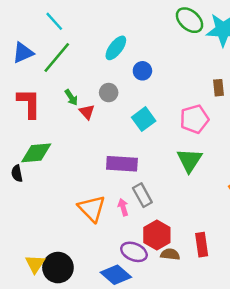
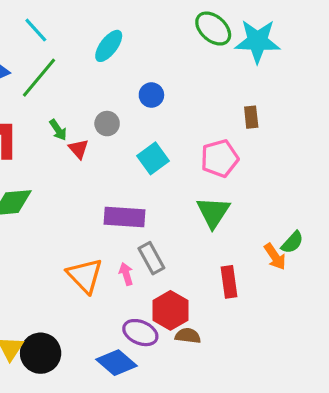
cyan ellipse: (116, 48) -> (109, 46), moved
red rectangle: (202, 245) -> (229, 282), moved

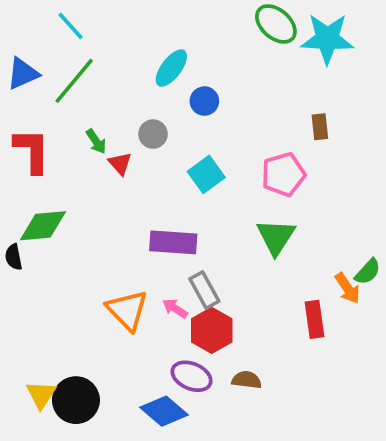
cyan ellipse: (109, 46) -> (171, 68), moved
pink arrow: (126, 274) -> (175, 308), turned -40
red rectangle: (229, 282) -> (314, 319), moved
red hexagon: (170, 310) -> (212, 330), moved

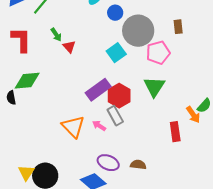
gray circle: (153, 134) -> (138, 31), moved, size x2.0
purple rectangle: (173, 242) -> (98, 90), turned -40
red hexagon: (212, 330) -> (119, 96), moved

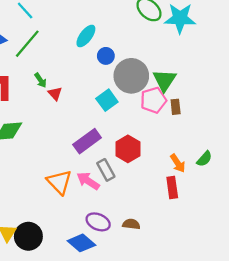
brown rectangle: (178, 27) -> (176, 107), moved
green triangle: (154, 87) -> (164, 80), moved
red hexagon: (119, 96) -> (128, 149), moved
orange arrow: (193, 115) -> (178, 163), moved
pink arrow: (99, 126) -> (88, 181), size x1.5

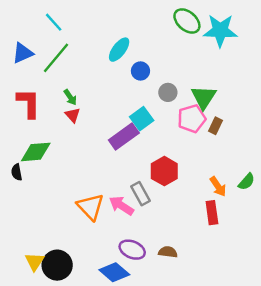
gray circle: (131, 76) -> (168, 92), size x0.5
red triangle: (55, 94) -> (73, 115), moved
brown rectangle: (176, 107) -> (216, 126), turned 32
purple rectangle: (87, 141) -> (124, 136), moved

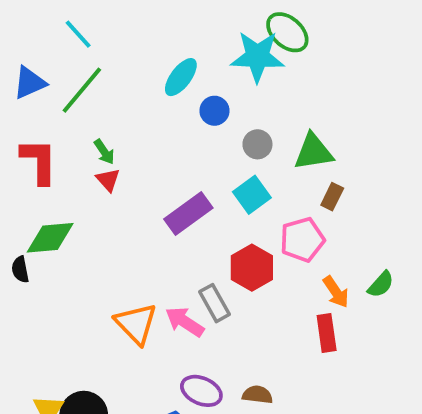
cyan star: (220, 31) -> (257, 57), moved
green triangle: (204, 97) -> (313, 152), turned 48
cyan square: (142, 119) -> (252, 195), moved
pink pentagon: (192, 119) -> (302, 240), moved

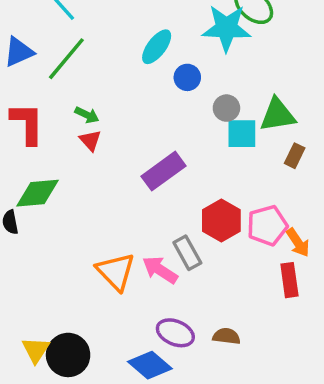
green arrow: (104, 152) -> (87, 115), turned -30
cyan square: (252, 195) -> (242, 134), moved, turned 36
pink pentagon: (302, 240) -> (267, 226), moved

